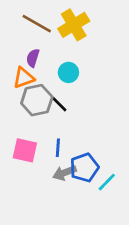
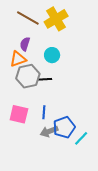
black line: (59, 104) -> (45, 79), turned -48

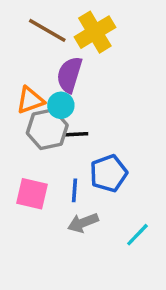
purple semicircle: (25, 44) -> (69, 75), moved, size x1.5
cyan circle: (52, 55) -> (61, 105), moved
blue pentagon: (64, 127) -> (109, 173), moved

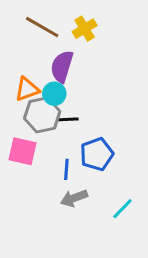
yellow cross: (95, 32) -> (85, 29), size x0.7
pink square: (32, 194) -> (23, 151), moved

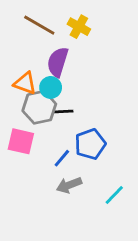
yellow cross: (85, 29) -> (79, 27), turned -30
orange triangle: (27, 89) -> (25, 83), turned 40
blue line: (66, 169) -> (62, 158), turned 36

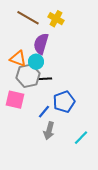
gray arrow: (69, 185) -> (49, 131), turned -54

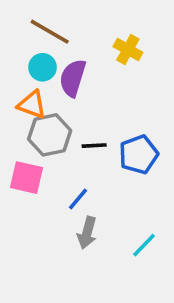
yellow cross: (56, 19) -> (128, 49), moved
cyan circle: (36, 62) -> (43, 67), moved
black line: (45, 79) -> (94, 146), moved
blue pentagon: (64, 102) -> (139, 154), moved

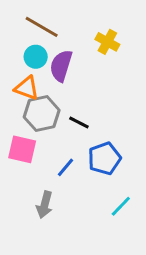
black line: (94, 146) -> (79, 123), turned 30
blue pentagon: (139, 154) -> (104, 158), moved
gray arrow: (87, 233) -> (45, 205), moved

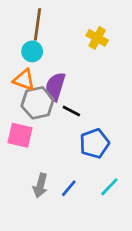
brown line: (42, 27) -> (38, 24), turned 68
purple semicircle: (61, 66) -> (55, 87), moved
blue line: (66, 167) -> (69, 188), moved

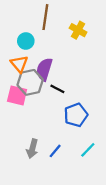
brown line: (38, 24) -> (45, 17), moved
orange triangle: (24, 80) -> (19, 64), turned 30
pink square: (20, 135) -> (17, 95), moved

